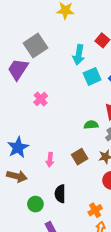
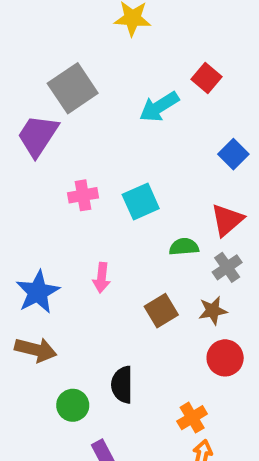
cyan arrow: (79, 55) -> (159, 107), turned 48
cyan square: (92, 76) -> (141, 201), moved
pink cross: (41, 99) -> (83, 195), turned 32
pink arrow: (50, 160) -> (102, 278), moved

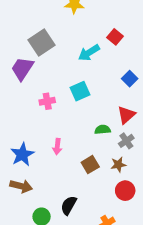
cyan square: (141, 201) -> (80, 91), moved
black semicircle: (122, 385) -> (69, 205), turned 30

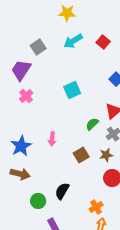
gray square: (42, 43) -> (38, 47), size x0.7
cyan arrow: (89, 53) -> (73, 41), moved
pink cross: (47, 101) -> (26, 96), moved, turned -32
green semicircle: (103, 130) -> (92, 124), turned -40

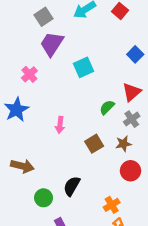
purple trapezoid: (21, 70) -> (52, 44), moved
blue star: (21, 146) -> (16, 110), moved

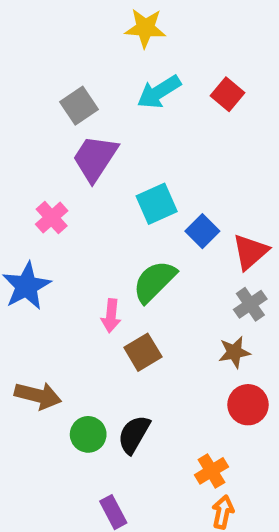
blue square: (135, 54) -> (202, 231), moved
green semicircle: (107, 107) -> (154, 281), moved, size x1.5
brown square: (94, 144) -> (143, 352), moved
green circle: (44, 198) -> (88, 434), moved

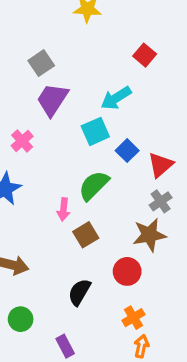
cyan arrow: (159, 92) -> (116, 98), moved
brown star: (234, 352) -> (149, 235), size x1.5
red circle: (248, 405) -> (127, 271), moved
green circle: (88, 434) -> (21, 319), moved

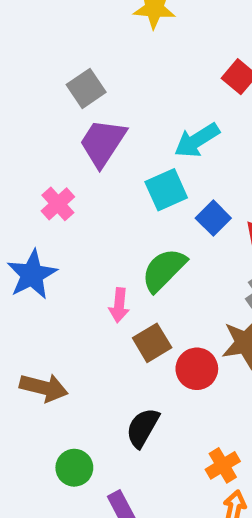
red circle: (127, 271) -> (197, 369), moved
green circle: (21, 319) -> (74, 468), moved

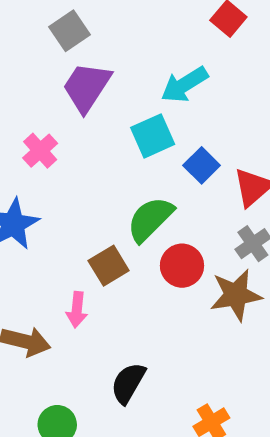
pink arrow: (119, 305) -> (77, 310), moved
brown square: (152, 343) -> (109, 266), moved
red circle: (197, 369) -> (182, 266), moved

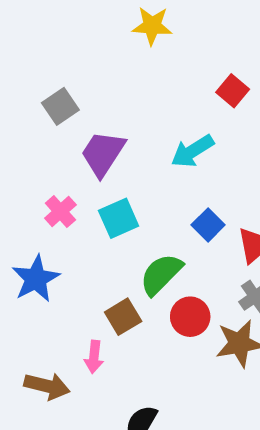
gray square: (69, 31) -> (60, 106), moved
cyan square: (153, 136) -> (119, 218), moved

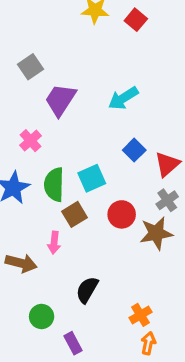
red square: (233, 91) -> (136, 20), moved
cyan square: (119, 218) -> (92, 178), moved
green semicircle: (161, 274) -> (54, 185), moved, turned -44

